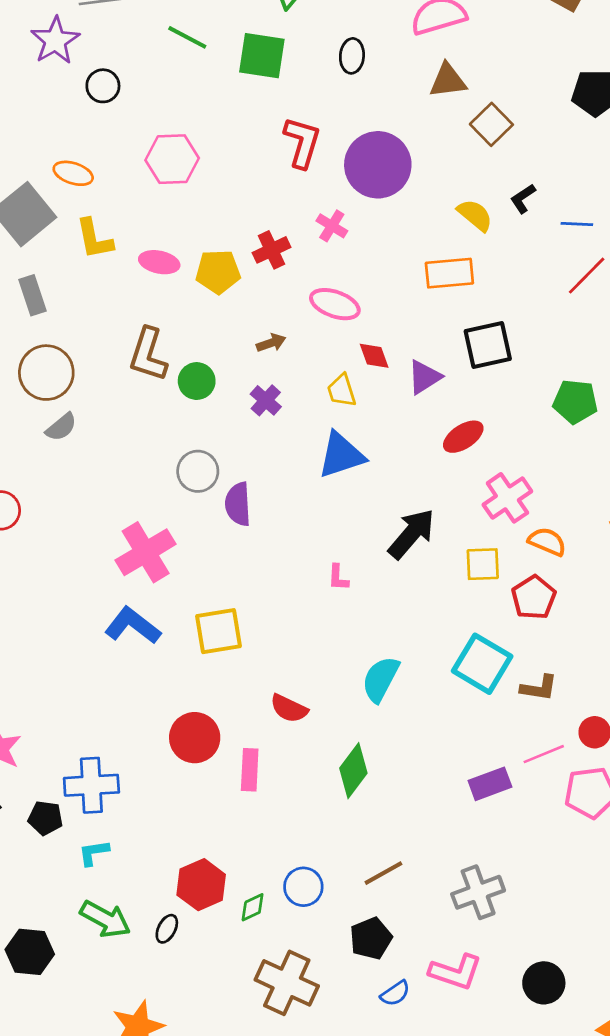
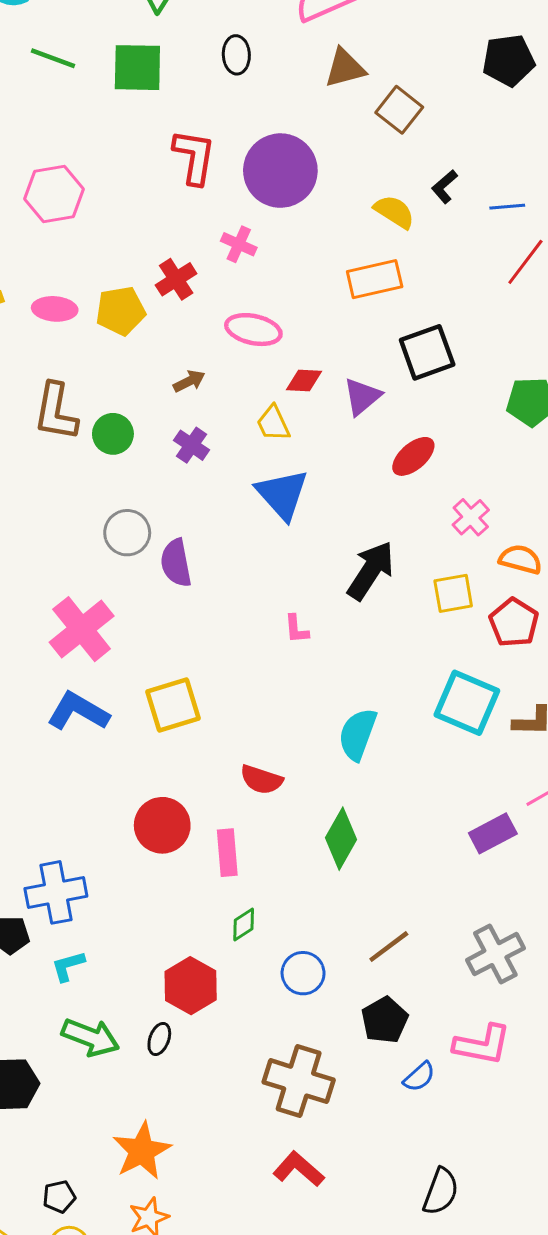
red diamond: (374, 356) -> (304, 381), turned -60
blue triangle: (341, 455) -> (282, 494), turned -46
pink cross: (507, 498) -> (471, 517), size x0.7
green diamond: (253, 907) -> (244, 924), moved

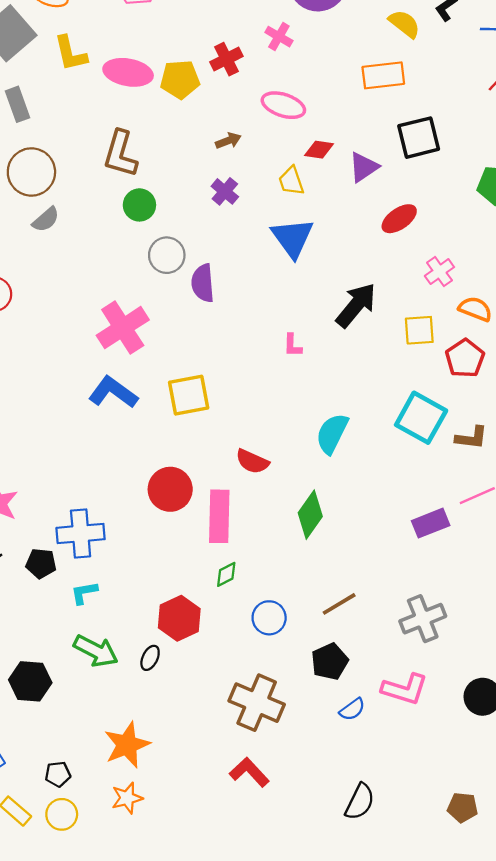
pink ellipse: (55, 309) -> (128, 72), size x1.4
green circle: (113, 434) -> (139, 205), moved
pink rectangle: (227, 853) -> (219, 516), size x1.4

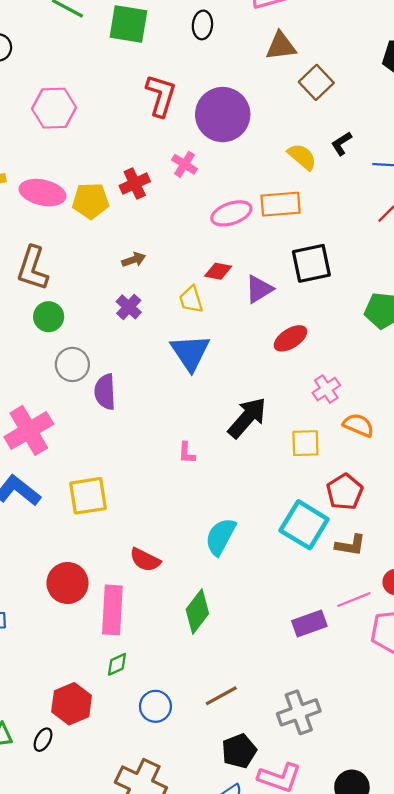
pink ellipse: (283, 105) -> (231, 213), moved, turned -39
red pentagon: (465, 358) -> (345, 492), moved
black pentagon: (330, 662) -> (239, 751), moved

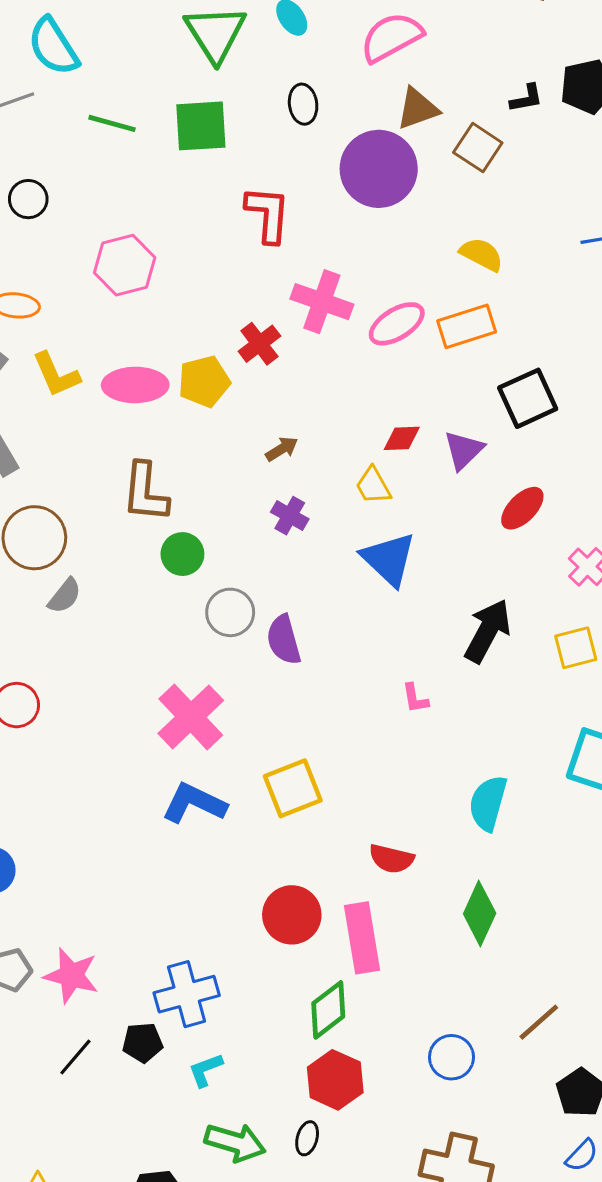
purple circle: (223, 115) -> (379, 169), moved
black L-shape: (342, 143) -> (526, 98), moved, turned -145
pink cross: (184, 164) -> (322, 302), size x1.6
pink ellipse: (231, 213) -> (397, 324), moved
green diamond: (117, 664) -> (328, 1010), moved, size x1.6

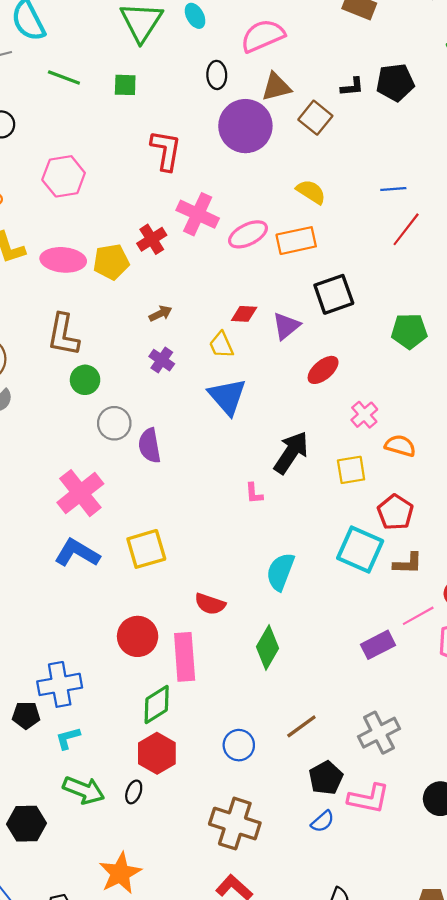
black ellipse: (303, 104) -> (217, 75), moved
green square: (201, 126) -> (125, 85), size x0.6
pink L-shape: (415, 698) -> (254, 493), moved

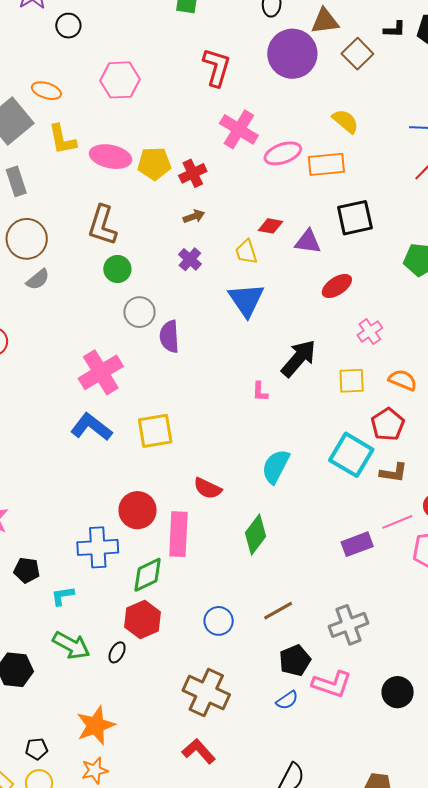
red cross: (152, 239) -> (193, 173), moved
purple triangle: (286, 326) -> (308, 242), turned 40
orange semicircle: (400, 446) -> (403, 380), moved
blue cross: (60, 684) -> (98, 547), moved

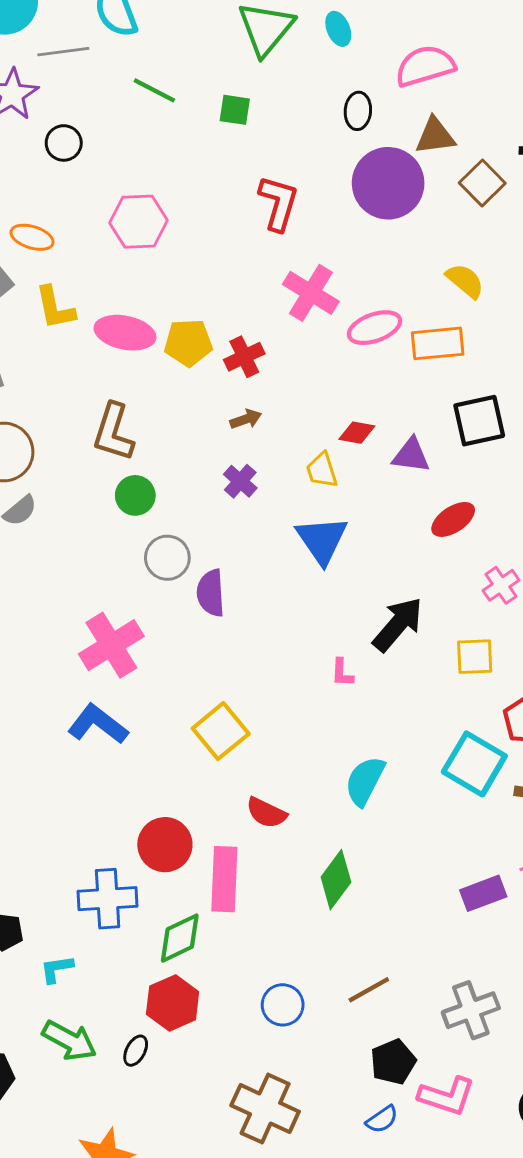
yellow square: (155, 431) -> (221, 731), moved, turned -30

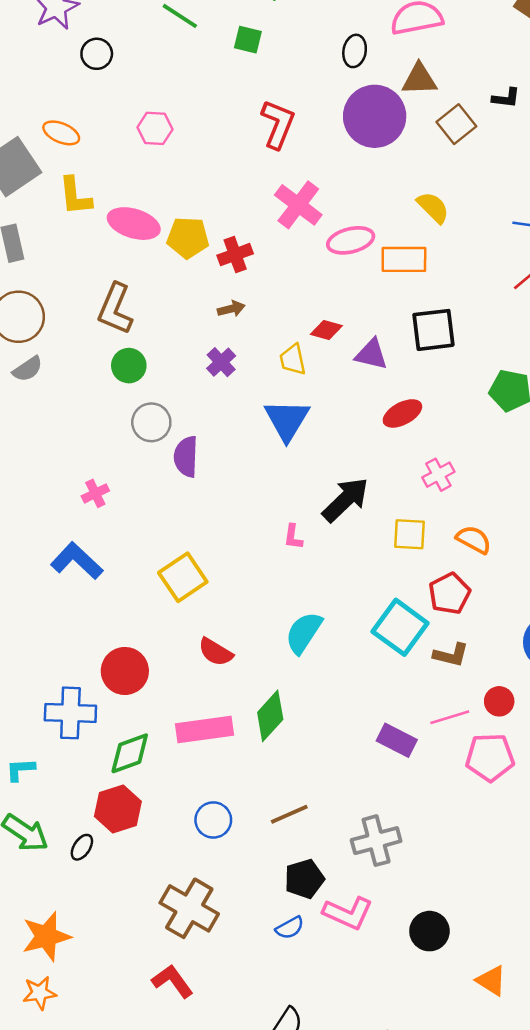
pink hexagon: (139, 222) -> (155, 128), size x0.7
pink cross: (111, 645) -> (95, 493), size x0.5
pink rectangle: (224, 879) -> (204, 729), moved, turned 74
purple rectangle: (483, 893) -> (397, 740), turned 42

